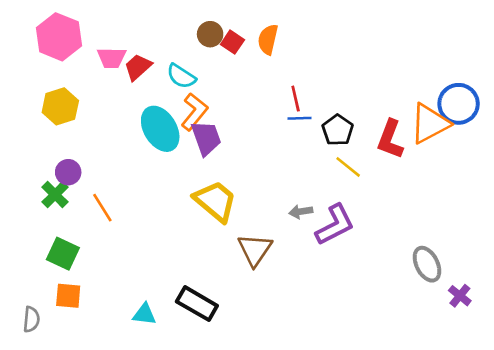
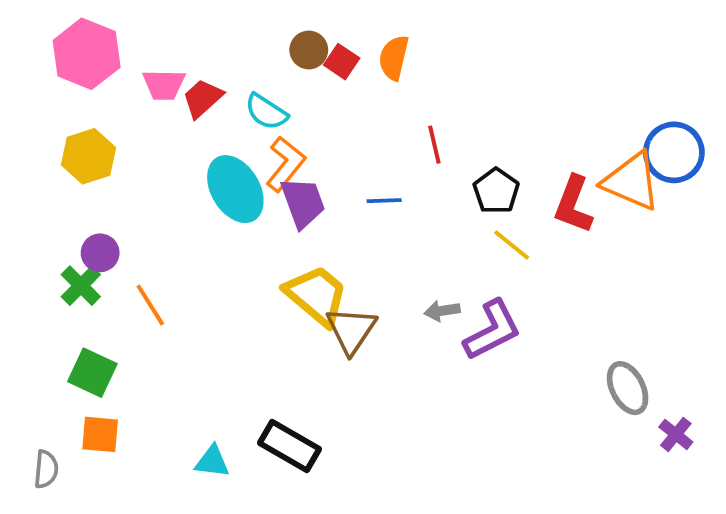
blue line: (299, 118) -> (384, 201), moved
orange triangle: (430, 124) -> (631, 181), turned 51
brown triangle: (255, 250) -> (351, 330), moved

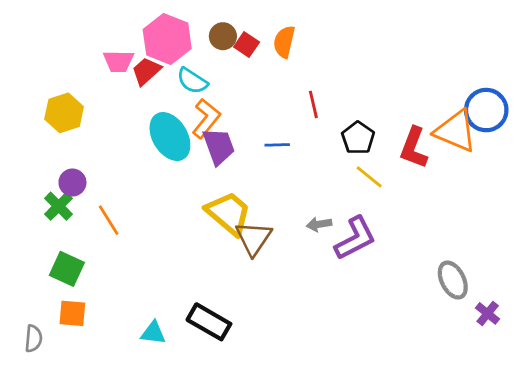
pink hexagon: (87, 54) -> (167, 39), moved

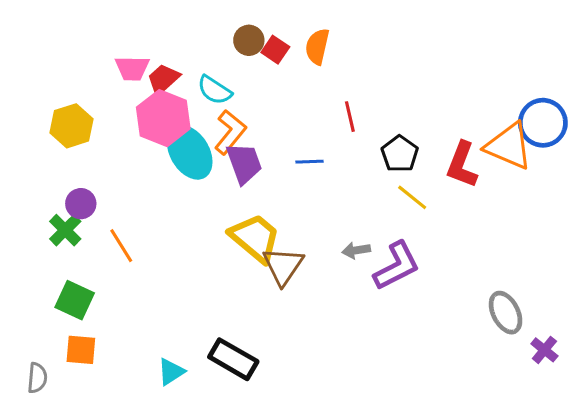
pink hexagon: (167, 39) -> (163, 118), moved
cyan triangle: (153, 333) -> (171, 372), turned -40

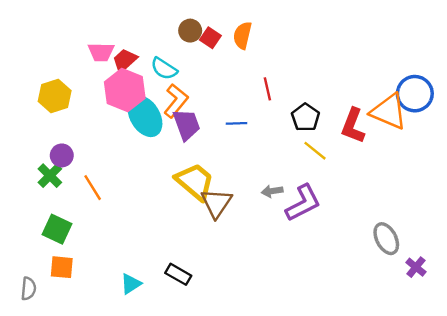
black rectangle: (233, 359) -> (178, 274), size x0.7

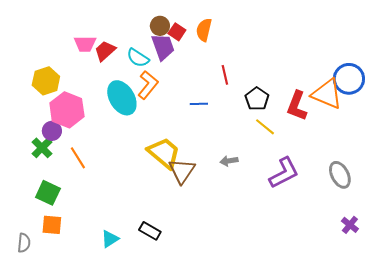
pink hexagon: (125, 90) -> (67, 110), moved
purple trapezoid: (187, 125) -> (163, 47), moved
purple L-shape: (303, 203) -> (284, 173), moved
gray ellipse: (386, 239) -> (340, 175), moved

